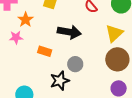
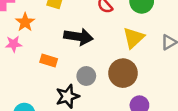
brown circle: (117, 59) -> (123, 73), moved

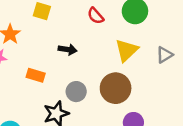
black arrow: (79, 37) -> (68, 49), size x0.6

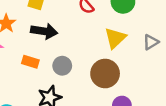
black arrow: (68, 49) -> (44, 31), moved, size x1.5
gray circle: (76, 92) -> (62, 66), moved

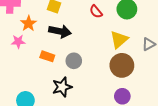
brown circle: (105, 74) -> (122, 65), moved

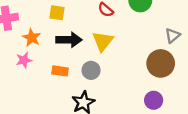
yellow triangle: (119, 40) -> (103, 41), moved
brown circle: (122, 65) -> (161, 63), moved

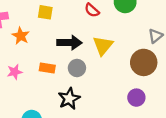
black arrow: (69, 40) -> (69, 43), moved
yellow triangle: (103, 41) -> (103, 46), moved
pink star: (24, 60) -> (15, 72), moved

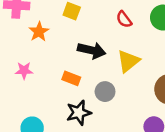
orange rectangle: (47, 68) -> (71, 78), moved
gray circle: (77, 68) -> (105, 92), moved

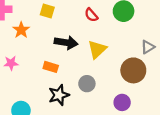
gray circle: (105, 92) -> (87, 84), moved

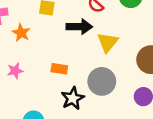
black arrow: (66, 42) -> (79, 27), moved
gray circle: (87, 84) -> (102, 81), size x1.5

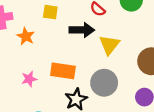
orange rectangle: (59, 69) -> (63, 71), size x1.5
pink star: (15, 71) -> (29, 79), moved

